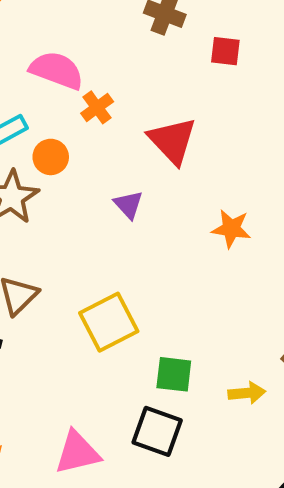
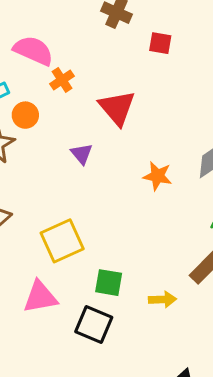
pink triangle: (77, 453) -> (40, 297), moved

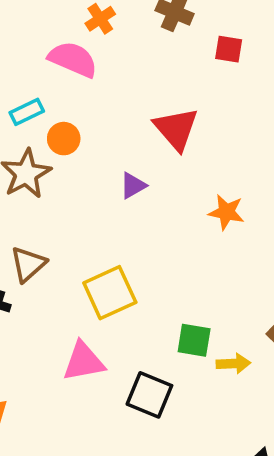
orange cross: (62, 80) -> (100, 19), moved
purple triangle: (82, 154) -> (133, 186), turned 40
green square: (109, 283) -> (194, 340), moved

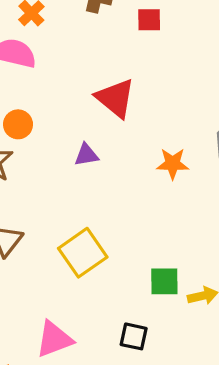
purple triangle: (133, 186) -> (86, 155), turned 30
pink triangle: (84, 362) -> (54, 339), moved
black square: (149, 395) -> (134, 336), size x0.7

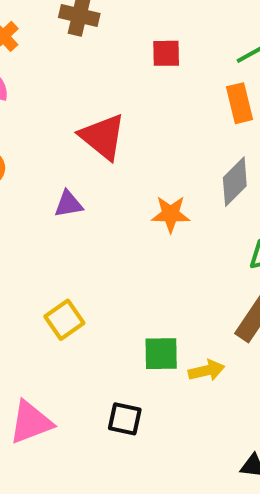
red square: (149, 20) -> (166, 53), moved
yellow square: (83, 253) -> (64, 320), size x0.7

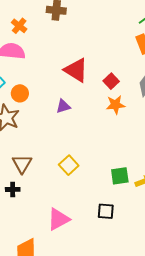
red square: (166, 53) -> (111, 81), moved, turned -35

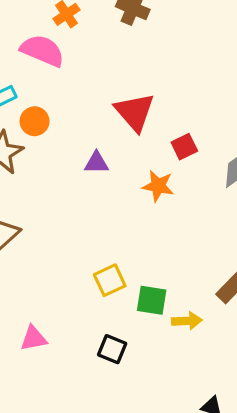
orange star: (116, 105) -> (158, 186), moved
yellow square: (69, 165) -> (110, 280), moved
pink triangle: (58, 219) -> (34, 338), size x0.7

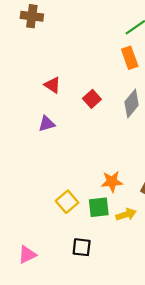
red triangle: (135, 112) -> (52, 85), size x0.6
purple triangle: (96, 163) -> (47, 124), moved
orange star: (158, 186) -> (112, 182), moved

